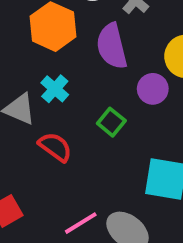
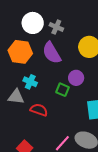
purple circle: (153, 89) -> (76, 78), moved

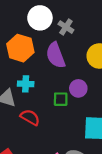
cyan cross: (30, 82) -> (26, 84), turned -32
green square: (62, 90) -> (61, 99), turned -32

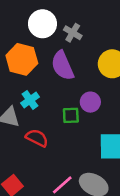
cyan cross: (26, 84) -> (30, 100), turned -35

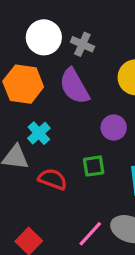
green square: (71, 115) -> (94, 166), moved

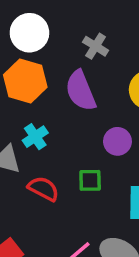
white circle: (44, 37) -> (29, 33), moved

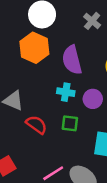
gray cross: (96, 46) -> (92, 21), moved
cyan cross: (35, 137) -> (66, 92), moved, turned 36

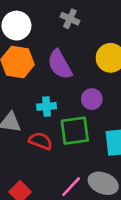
cyan cross: (66, 92) -> (47, 106), moved
green square: (70, 123) -> (75, 131), size x1.6

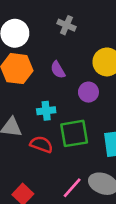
purple semicircle: (60, 64) -> (58, 70), size x0.6
purple circle: (92, 99) -> (88, 92), moved

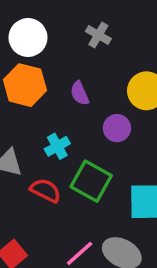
cyan cross: (46, 111) -> (57, 146), turned -30
green square: (74, 133) -> (91, 181), turned 32

